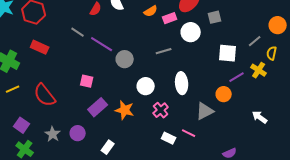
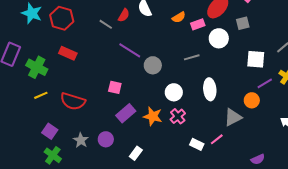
gray line: (78, 32) -> (106, 24), moved
red semicircle: (45, 95) -> (73, 101), turned -35
pink cross: (161, 110) -> (178, 116), moved
pink line: (189, 133) -> (217, 139), turned -64

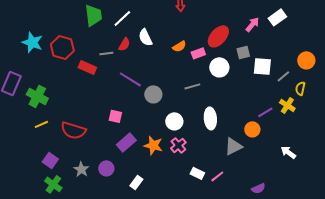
gray line: (106, 24) -> (106, 53), turned -40
red rectangle: (68, 53) -> (87, 67), moved
white square: (256, 59) -> (262, 66), moved
pink line: (217, 139) -> (217, 176), moved

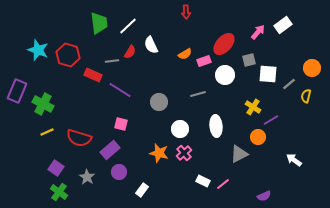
purple line: (130, 79) -> (120, 90), moved
yellow cross: (287, 105) -> (253, 107), moved
purple rectangle: (126, 142) -> (110, 150), moved
purple circle: (106, 168) -> (119, 172), moved

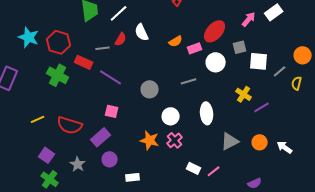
green cross: (43, 104) -> (58, 75), moved
orange circle: (258, 137) -> (260, 142), moved
white rectangle: (142, 190) -> (133, 177), turned 48

